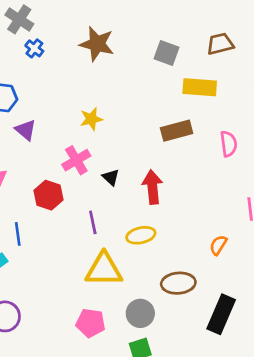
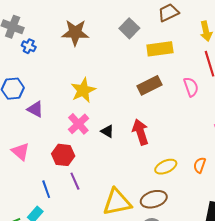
gray square: (166, 53) -> (129, 28), turned 36
yellow star: (91, 119) -> (83, 90), size x1.4
purple line: (93, 222) -> (75, 181), moved
yellow ellipse: (141, 235) -> (166, 167), moved
brown ellipse: (178, 283) -> (154, 199), moved

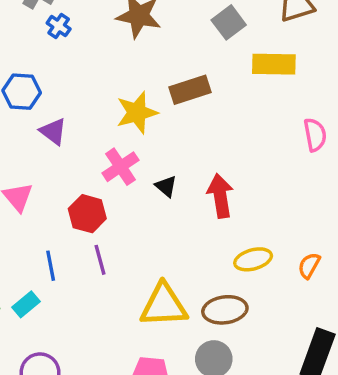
brown rectangle: (149, 85) -> (190, 90), moved

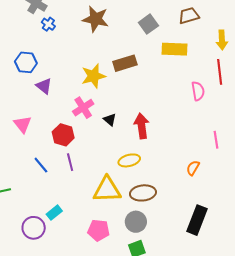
yellow ellipse: (253, 259) -> (129, 160), moved
blue line: (51, 266) -> (41, 165), turned -30
cyan rectangle: (26, 304) -> (54, 213), moved

